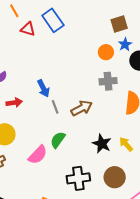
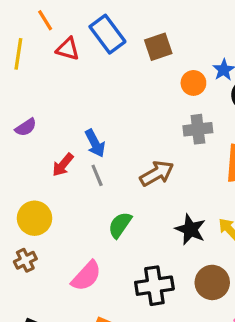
brown square: (119, 24) -> (158, 47), moved
red arrow: (14, 103) -> (63, 165), moved, turned 140
gray line: (55, 107) -> (97, 175), moved
pink semicircle: (38, 155) -> (86, 276), moved

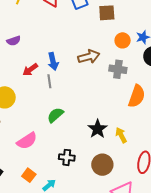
brown arrow: (157, 173) -> (89, 57), moved
black cross: (154, 286) -> (67, 157), size x0.7

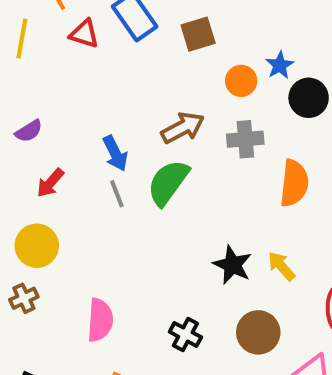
red arrow: (30, 69) -> (50, 183), moved
green semicircle: (55, 115) -> (168, 183), moved, size x1.4
pink semicircle: (27, 141) -> (100, 320), turned -40
black cross: (67, 157) -> (185, 335), turned 35

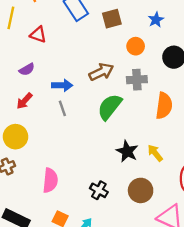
red triangle: (84, 34) -> (38, 35), moved
blue star: (280, 65) -> (156, 20), moved
purple semicircle: (29, 131) -> (27, 69), moved
blue arrow: (115, 153) -> (62, 85), turned -66
green semicircle: (168, 183) -> (110, 107), moved

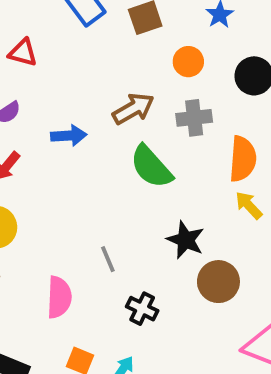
green semicircle: (110, 107) -> (151, 167), turned -76
gray line: (62, 108) -> (108, 259), moved
yellow arrow: (155, 153) -> (249, 205), moved
brown circle: (141, 190) -> (218, 282), moved

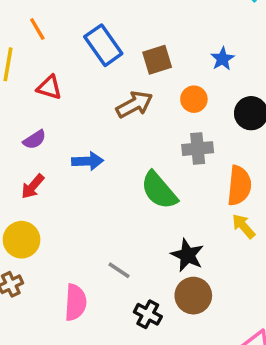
brown arrow: (133, 109) -> (134, 104), moved
gray line: (108, 259) -> (119, 270), turned -35
brown circle: (218, 282) -> (193, 296), moved

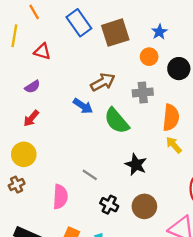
brown square: (157, 60) -> (115, 33), size x1.4
orange circle: (194, 99) -> (149, 57), moved
brown arrow: (134, 104) -> (103, 82), moved
blue arrow: (88, 161) -> (83, 106), moved, turned 36
brown circle: (193, 296) -> (144, 206), moved

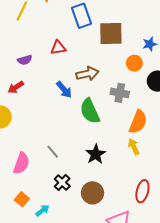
red triangle: (42, 51) -> (58, 48), moved, turned -42

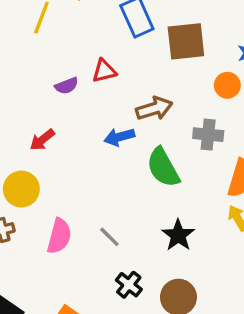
purple semicircle: (25, 60) -> (67, 86), moved
blue arrow: (64, 90) -> (119, 137), turned 120
pink semicircle: (21, 163) -> (59, 236), moved

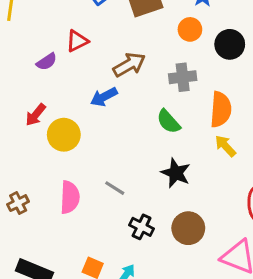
green semicircle: (163, 168) -> (168, 121), moved, size x0.7
yellow circle: (21, 189) -> (64, 135), moved

